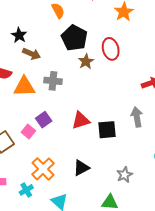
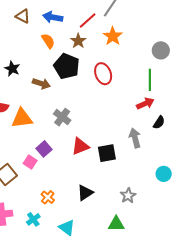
brown arrow: (32, 54) -> (41, 84), moved
brown star: (86, 61) -> (78, 41), moved
gray cross: (53, 81) -> (62, 117), moved, turned 36
orange cross: (43, 169) -> (48, 197), size x0.6

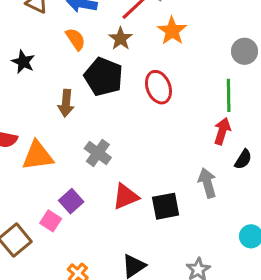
black star: (12, 69) -> (23, 62), moved
brown arrow: (41, 84) -> (66, 103), turned 78
red arrow: (145, 104) -> (222, 131), turned -48

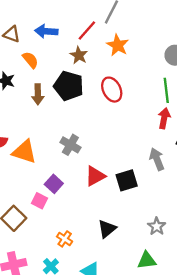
orange semicircle: (75, 39) -> (30, 60), moved
brown arrow: (66, 103) -> (38, 94), moved
orange triangle: (38, 156) -> (24, 152), turned 32

